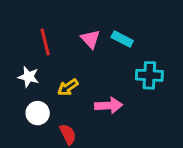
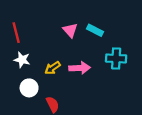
red line: (45, 42) -> (16, 33), moved
pink arrow: (109, 106) -> (80, 68), moved

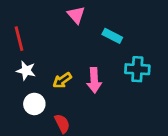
pink triangle: (70, 30) -> (76, 15), moved
pink arrow: (80, 68) -> (94, 80), turned 90

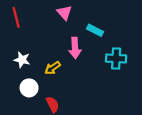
red line: (19, 39) -> (16, 17), moved
pink arrow: (94, 80) -> (75, 48), moved

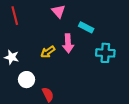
white star: (22, 60) -> (12, 57), moved
yellow arrow: (53, 68) -> (48, 52), moved

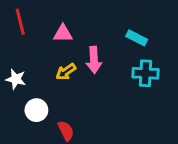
pink triangle: (58, 11) -> (63, 33), moved, turned -48
cyan rectangle: (86, 27) -> (137, 38), moved

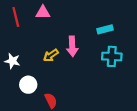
pink triangle: (63, 33) -> (43, 12), moved
cyan rectangle: (137, 38) -> (105, 29), turned -42

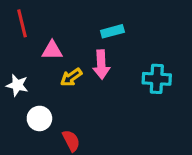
pink triangle: (43, 12) -> (52, 50), moved
cyan rectangle: (105, 29) -> (112, 31), moved

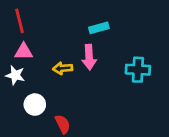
pink triangle: (52, 50) -> (24, 52), moved
yellow arrow: (71, 77) -> (63, 68), turned 30

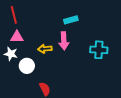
white circle: (35, 105) -> (27, 66), moved

